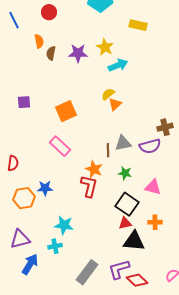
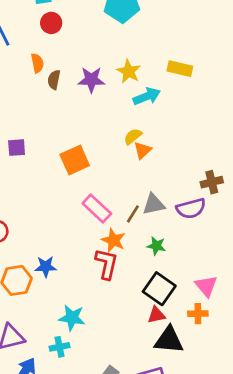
yellow rectangle: (138, 25) -> (180, 69), moved
pink rectangle: (60, 146) -> (97, 208), moved
brown line: (108, 150) -> (133, 214), turned 32
pink triangle: (153, 187) -> (206, 286), moved, turned 36

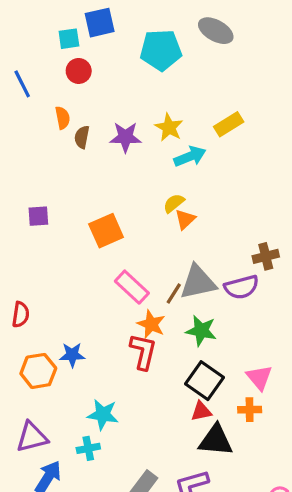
yellow rectangle: (180, 69) -> (229, 124), turned -45
gray triangle: (154, 204) -> (198, 282), size x1.4
green star: (156, 246) -> (201, 331), size x1.4

